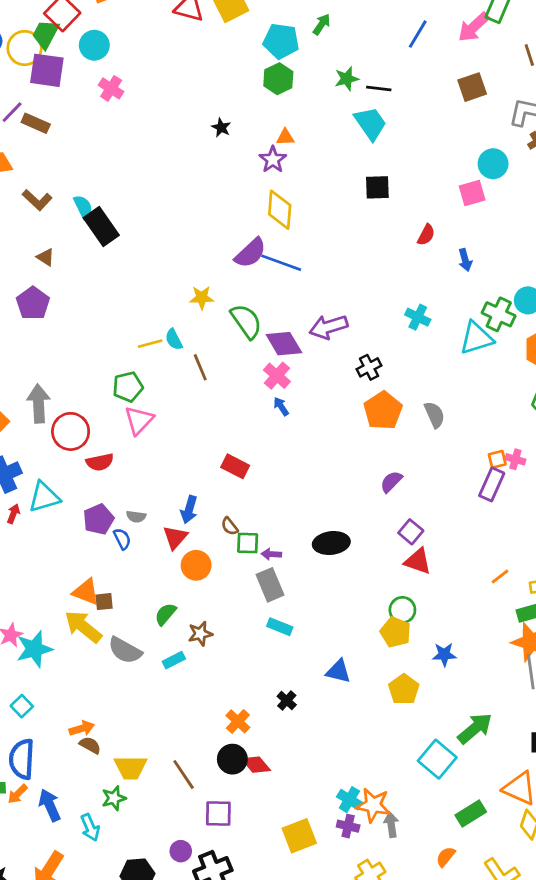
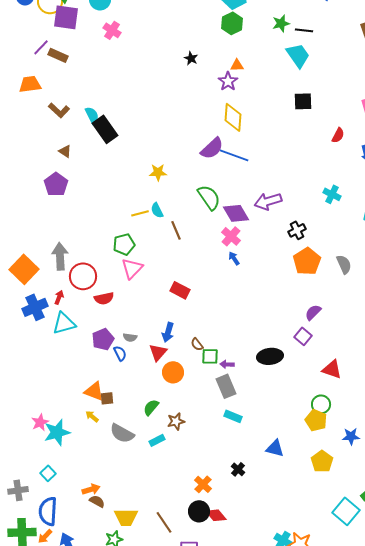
yellow star: (202, 298) -> (158, 172), moved
red rectangle: (235, 466) -> (180, 290), moved
red arrow: (13, 514) -> (59, 297), moved
purple square: (411, 532) -> (303, 336), moved
yellow arrow: (83, 627) -> (92, 416), size x0.5

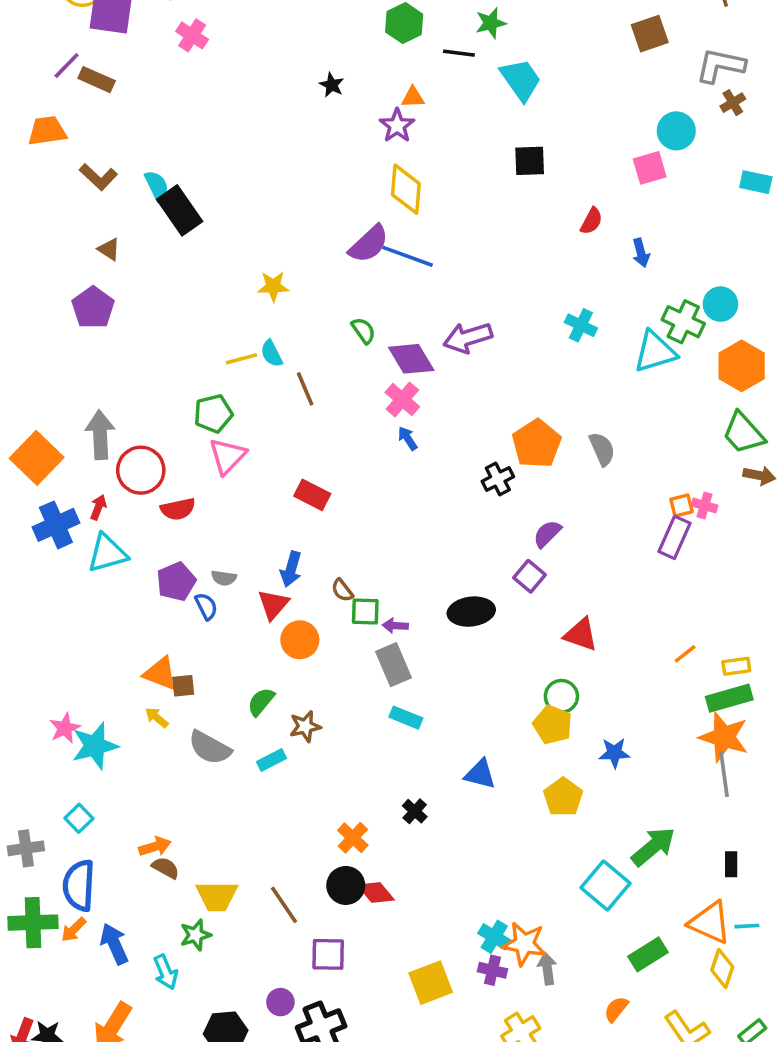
black line: (304, 30) -> (459, 53), moved
green semicircle: (209, 197) -> (363, 331), size x0.6
black cross: (297, 230) -> (498, 479), moved

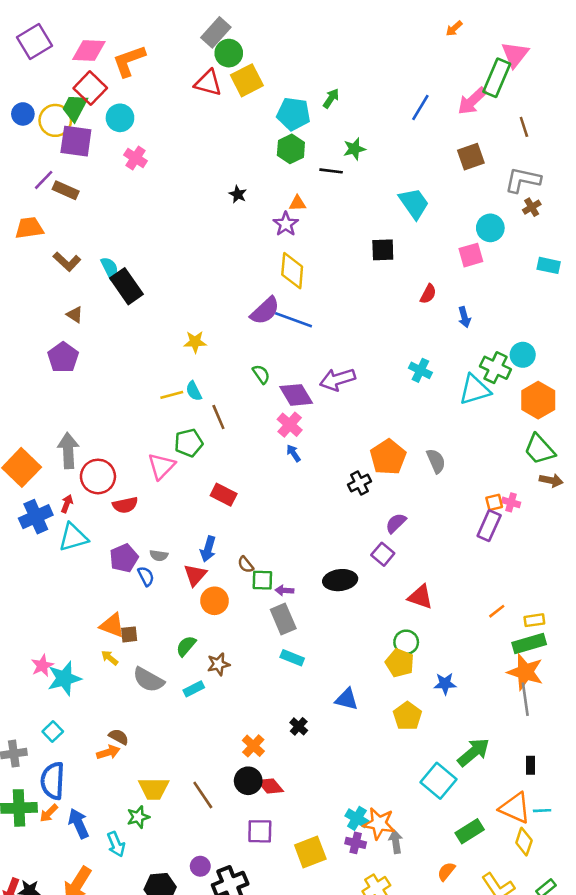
cyan trapezoid: (521, 80) -> (414, 203), moved
green pentagon: (213, 414) -> (189, 443), moved
brown semicircle: (166, 868) -> (119, 737), moved
purple square: (328, 954) -> (260, 831), moved

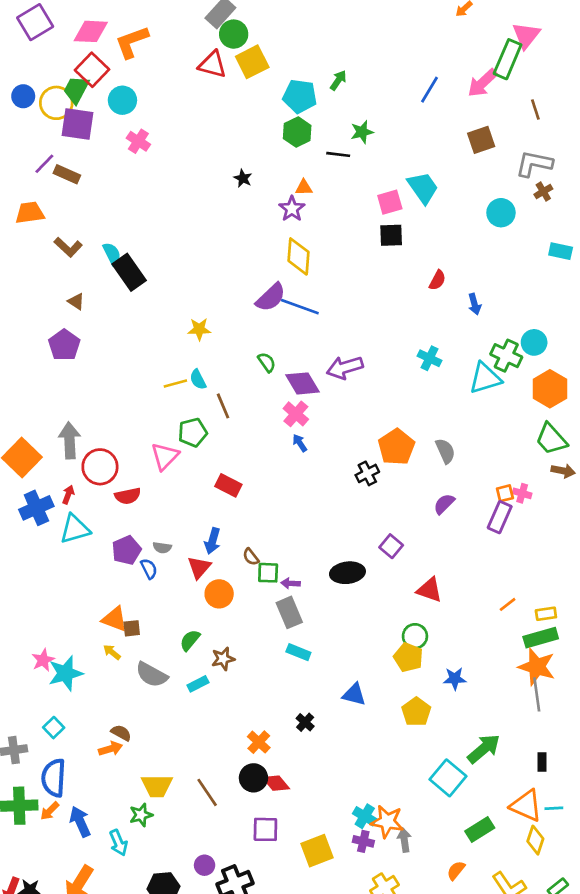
pink square: (471, 255) -> (390, 202), moved
purple semicircle: (396, 523) -> (444, 504), moved

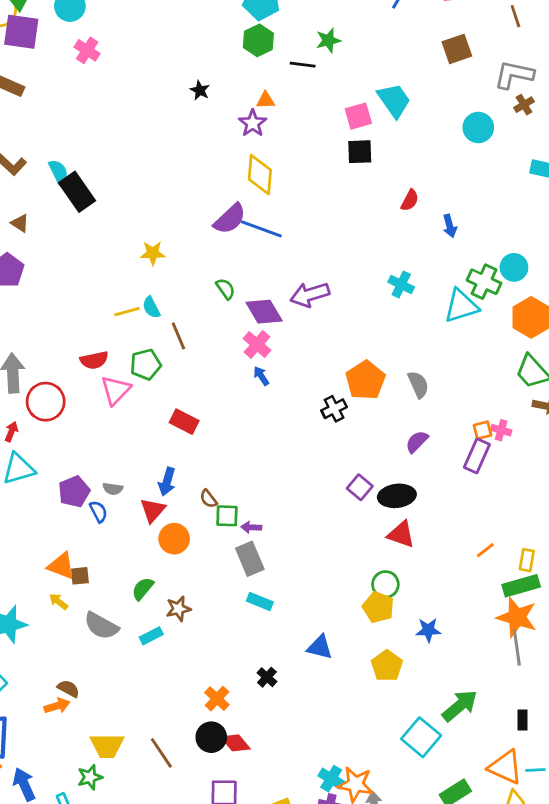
red semicircle: (128, 496) -> (94, 360), moved
black ellipse: (347, 573) -> (397, 496), moved
yellow rectangle: (546, 614) -> (527, 560), turned -72

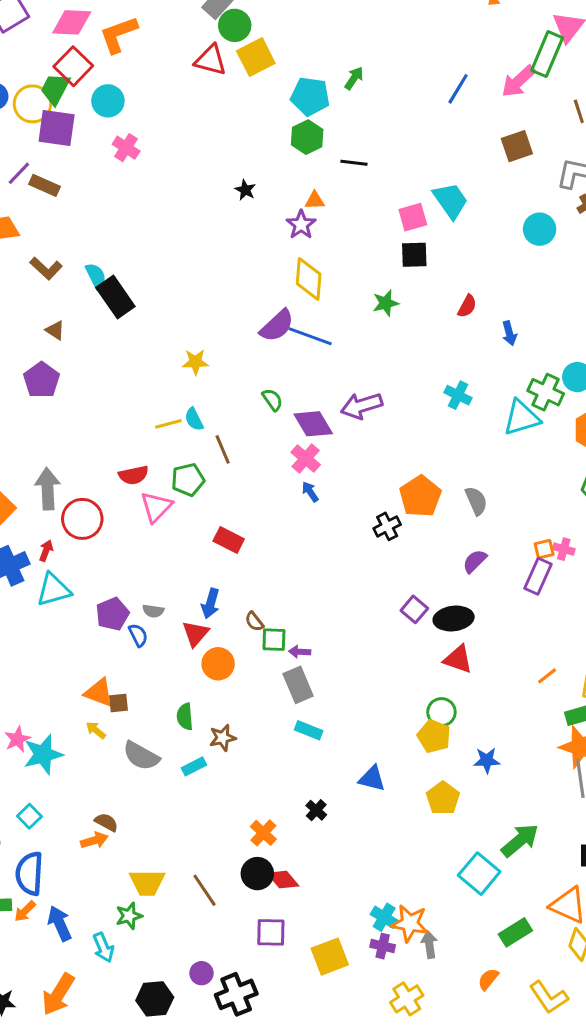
green star: (328, 40) -> (386, 303), moved
green semicircle: (143, 589) -> (185, 717), turned -45

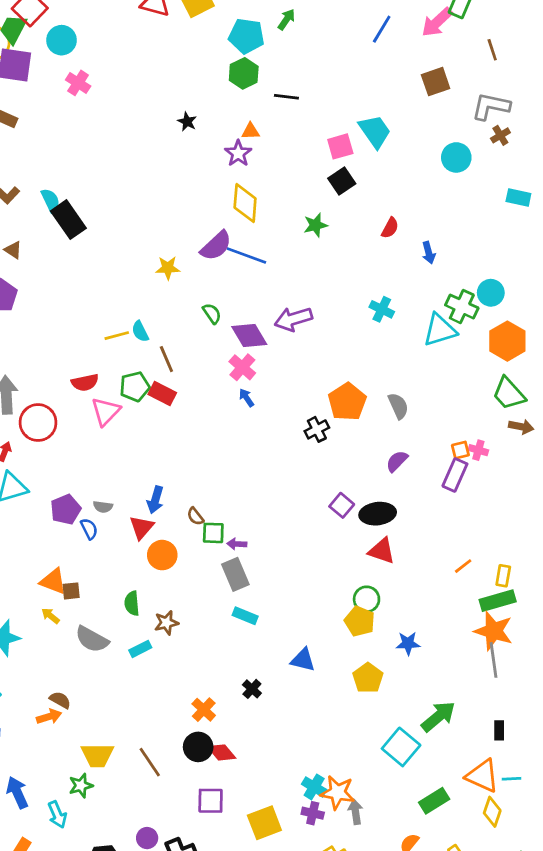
black square: (414, 255) -> (342, 181), turned -32
yellow star: (195, 362) -> (168, 268), moved
red rectangle: (229, 540) -> (162, 394), moved

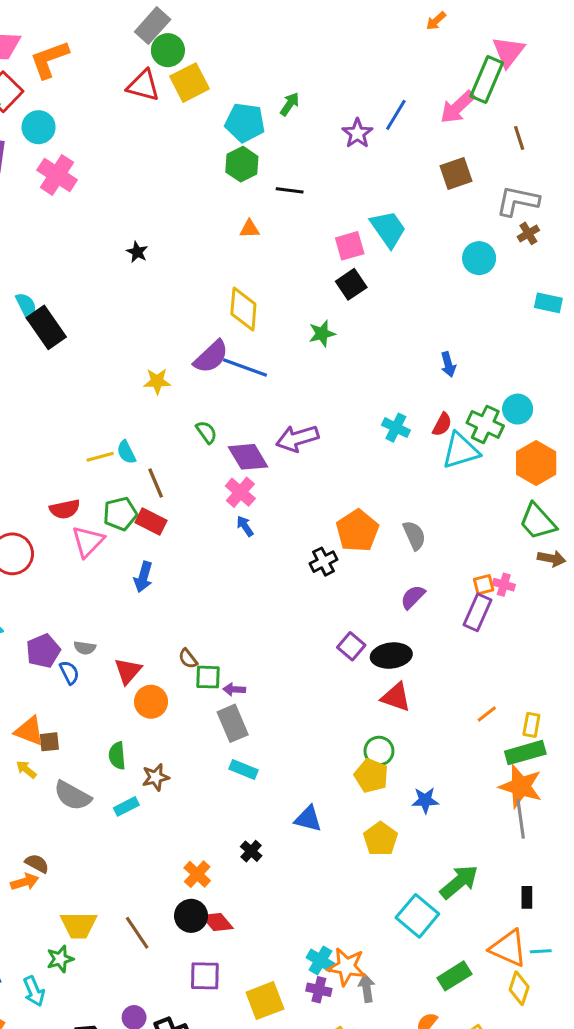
pink cross: (78, 83) -> (57, 175), size x1.4
black star: (187, 122) -> (137, 252), moved
purple star: (238, 153) -> (357, 133), moved
red semicircle: (390, 228) -> (442, 424), moved
blue arrow: (155, 500) -> (143, 577), moved

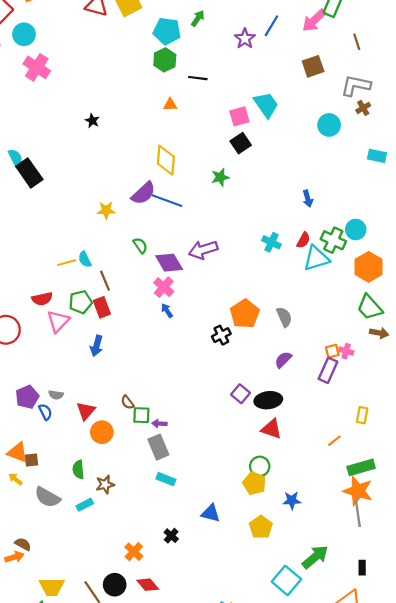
red rectangle: (151, 522) -> (102, 307), turned 42
yellow rectangle: (531, 725) -> (362, 415), moved
black circle: (191, 916) -> (115, 585), moved

